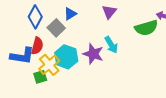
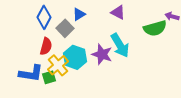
purple triangle: (109, 12) -> (118, 12), turned -42
cyan arrow: (111, 45) -> (120, 45), size x1.4
blue L-shape: (22, 56) -> (31, 73), moved

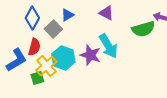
blue L-shape: (31, 73) -> (16, 60), moved, turned -40

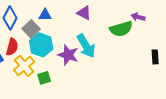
blue triangle: (67, 15) -> (45, 15), turned 32
cyan hexagon: (63, 58) -> (41, 45), moved
green square: (37, 78) -> (44, 78), moved

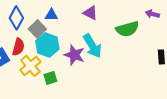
purple arrow: (138, 17) -> (152, 14), moved

